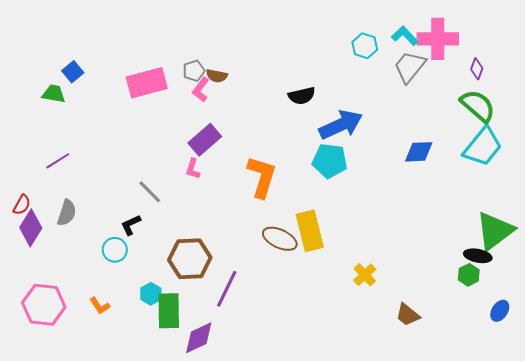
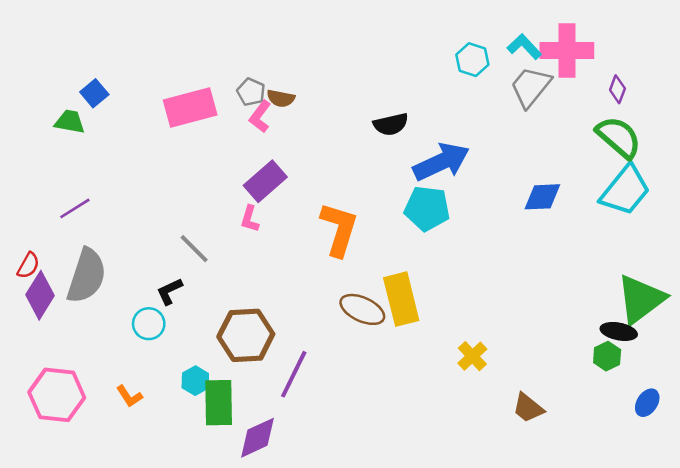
gray pentagon: (194, 71) -> (251, 92), turned -30
gray semicircle: (67, 213) -> (87, 276), size x1.6

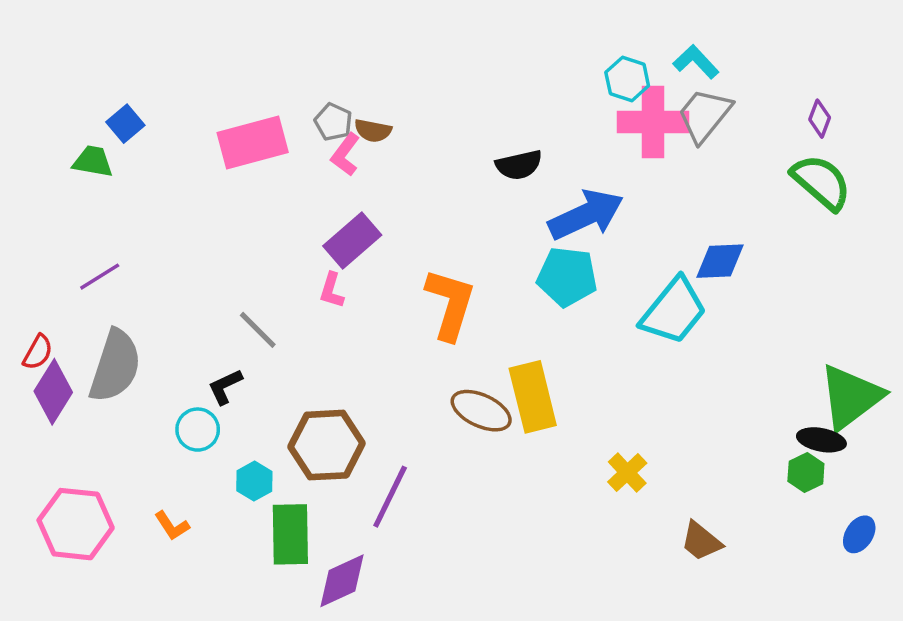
pink cross: (567, 51) -> (653, 122), moved
cyan trapezoid: (625, 190) -> (674, 311), moved
cyan hexagon: (195, 381) -> (254, 481), moved

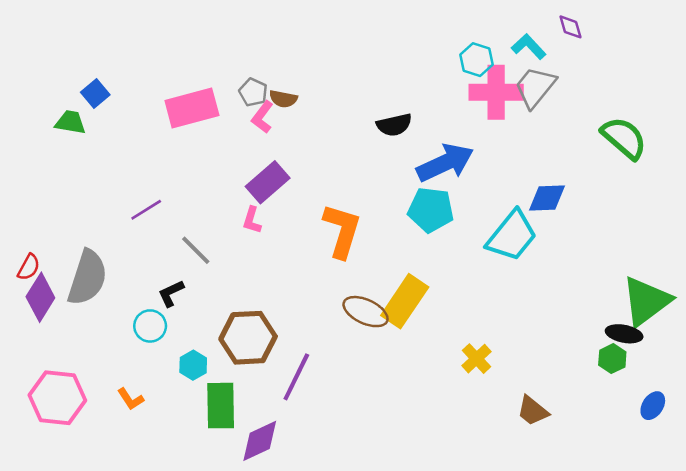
purple diamond: (820, 119) -> (571, 27), moved, turned -36
purple line: (100, 277) -> (146, 210), moved
yellow rectangle: (533, 397) -> (405, 301), turned 48

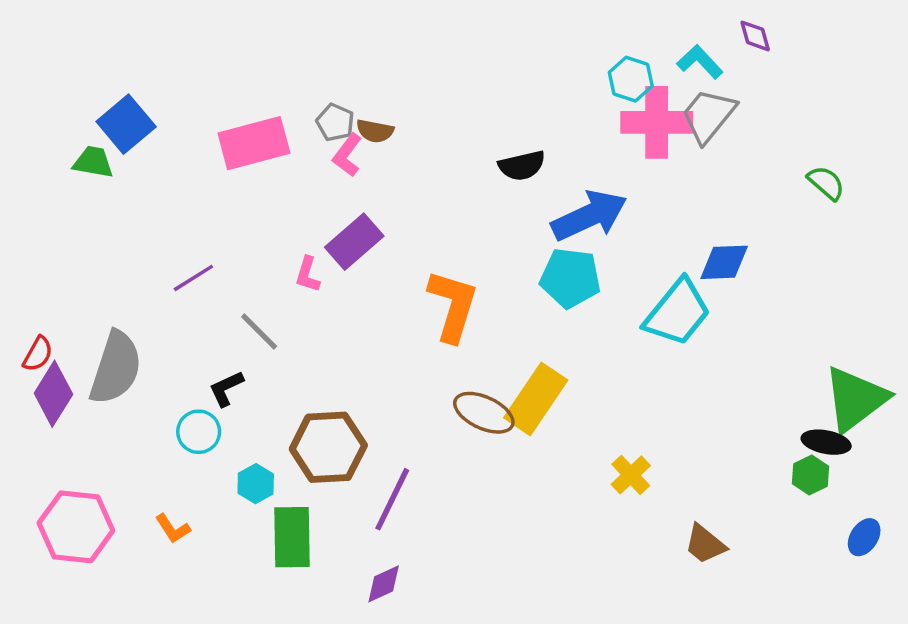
blue square: (95, 94) -> (126, 124), size x1.5
green semicircle: (624, 138) -> (826, 183), size x0.6
pink L-shape: (252, 220) -> (308, 274), moved
purple diamond: (260, 441) -> (384, 584), moved, size x0.7

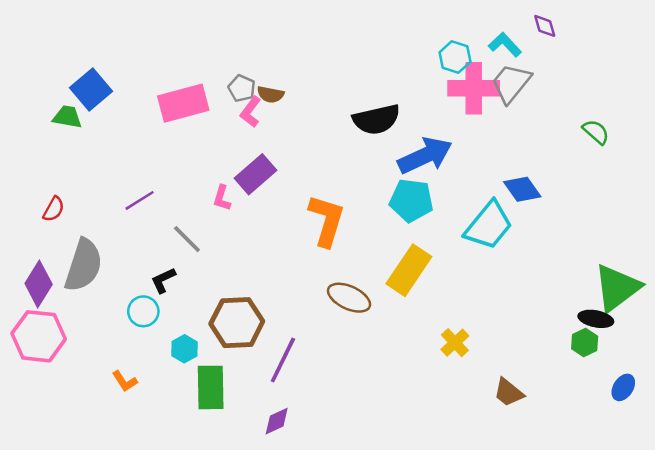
black semicircle: (522, 166) -> (376, 119), size x1.4
blue diamond: (724, 262) -> (522, 189), turned 57
red semicircle: (38, 354) -> (54, 209), moved
yellow rectangle: (536, 399) -> (409, 270), moved
pink hexagon: (76, 527) -> (39, 336), moved

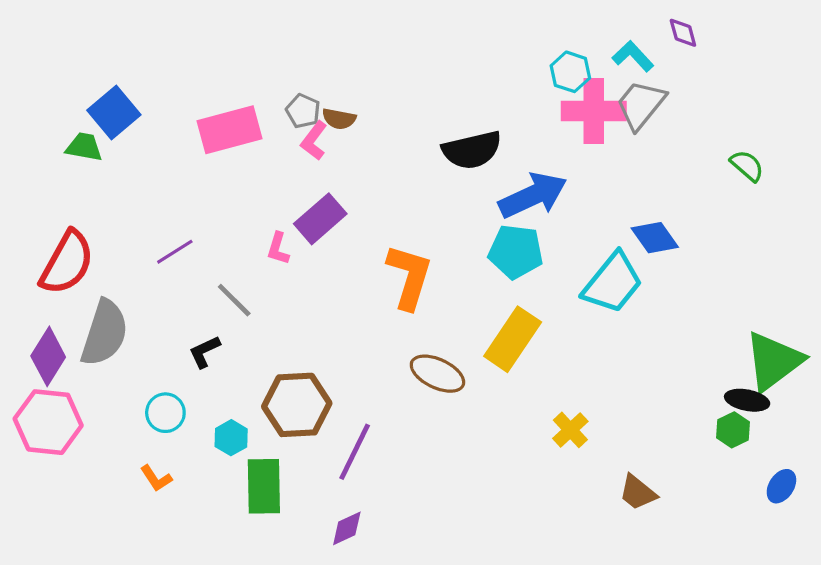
red semicircle: (54, 209) -> (67, 263), size x2.0
cyan circle: (143, 311) -> (165, 413), moved

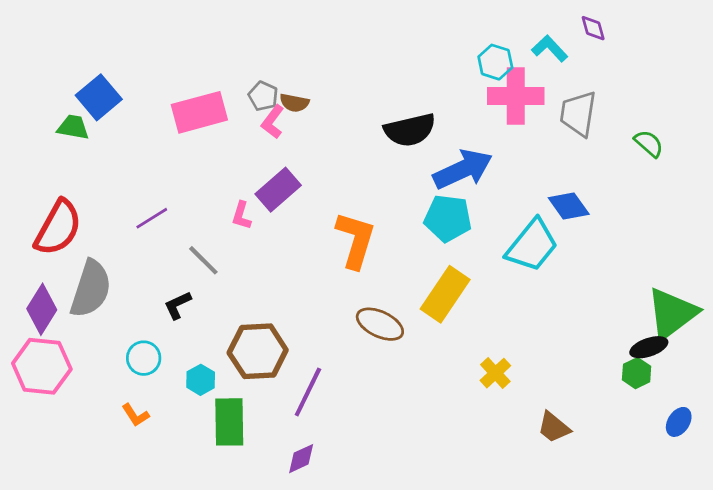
gray trapezoid: (641, 105) -> (578, 114), moved, turned -30
black ellipse: (747, 400) -> (649, 347), turned -30

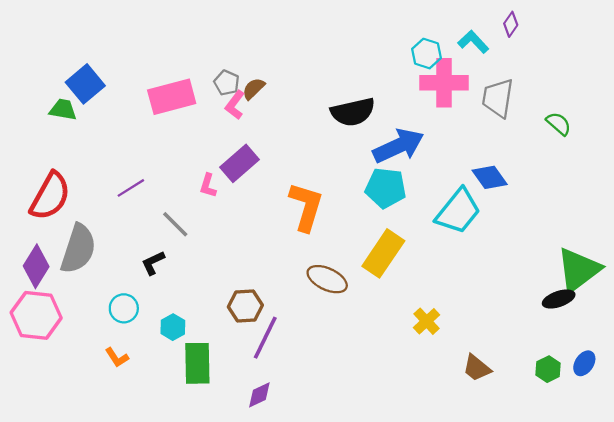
purple diamond: (593, 28) -> (511, 24), turned 50
brown semicircle: (294, 103) -> (254, 89), turned 125
brown hexagon: (258, 351) -> (245, 306), moved, size x0.7
green hexagon: (637, 373) -> (548, 369), moved

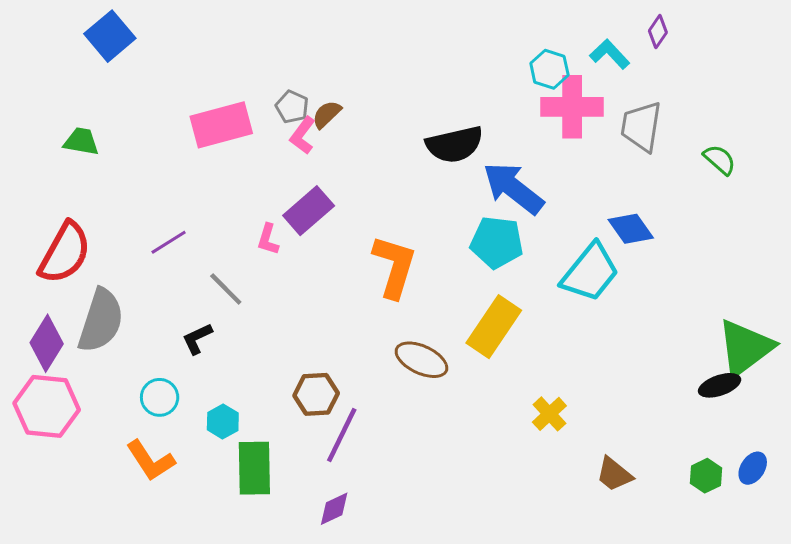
blue square: (85, 84) -> (110, 36), moved
blue arrow: (398, 146) -> (513, 188), turned -117
orange L-shape: (117, 357) -> (151, 461), size x1.6

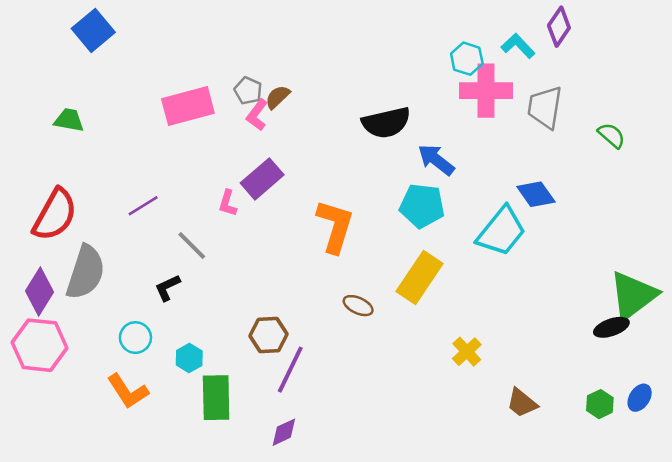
purple diamond: (658, 32) -> (559, 27), size x1.4
blue arrow: (513, 188) -> (436, 160), size x0.7
brown ellipse: (421, 360) -> (358, 306), size x0.7

